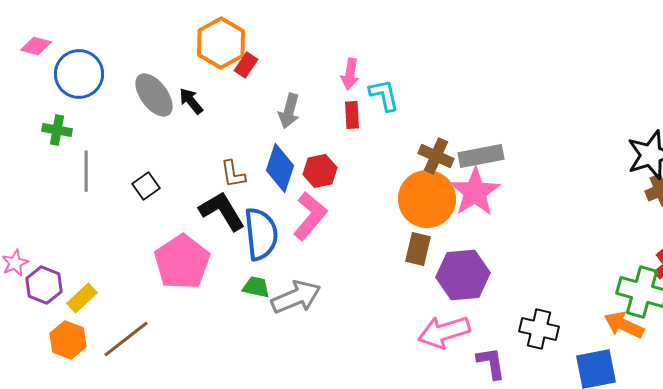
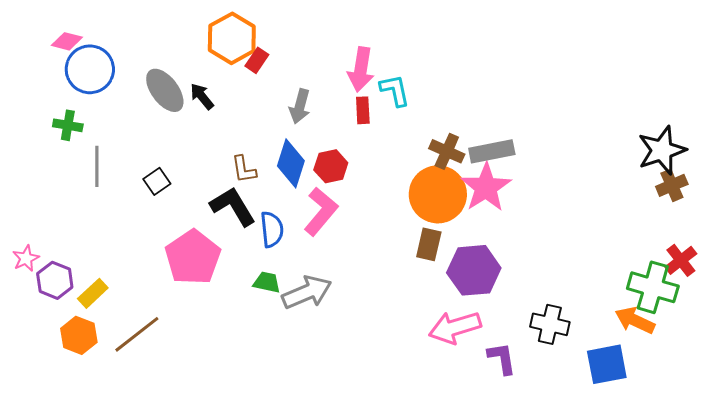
pink diamond: (36, 46) -> (67, 41), moved
pink arrow: (350, 74) -> (361, 69), size x1.4
blue semicircle: (261, 234) -> (272, 229), size x0.7

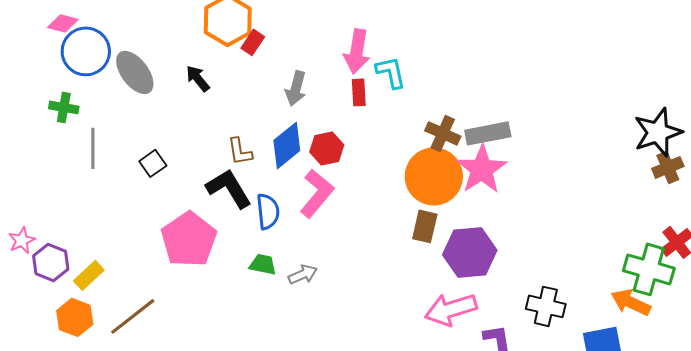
gray ellipse: (165, 90) -> (135, 72), moved
blue diamond: (291, 163) -> (287, 145), turned 33
gray arrow: (307, 292) -> (303, 274), size x0.6

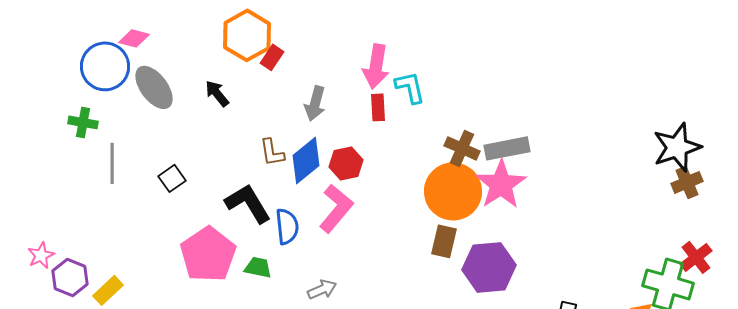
pink diamond: (63, 23) -> (134, 38), moved
brown L-shape: (240, 151) -> (272, 152), moved
green trapezoid: (263, 264) -> (258, 267), moved

